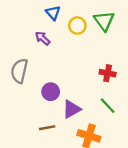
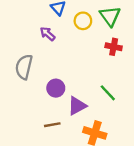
red cross: (108, 73) -> (114, 47), moved
green line: (108, 106) -> (108, 93), moved

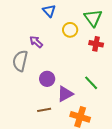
yellow circle: (83, 21) -> (70, 30), moved
purple arrow: (48, 34) -> (36, 42), moved

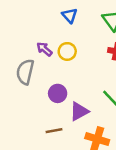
blue triangle: (49, 11) -> (70, 15), moved
yellow circle: (70, 30) -> (67, 51), moved

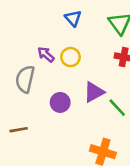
purple triangle: (79, 111) -> (94, 92), moved
brown line: (54, 131) -> (19, 130), moved

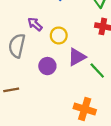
yellow circle: (71, 57) -> (59, 35), moved

